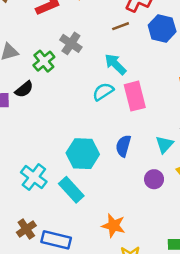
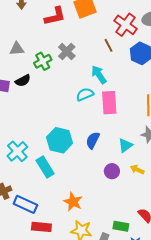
brown line: (121, 26) -> (109, 45), turned 72

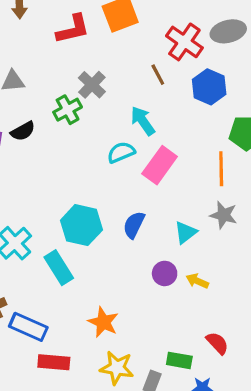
green cross: (43, 61) -> (68, 110), moved
pink rectangle: (109, 103) -> (160, 165), turned 40
yellow arrow: (137, 170) -> (197, 281), moved

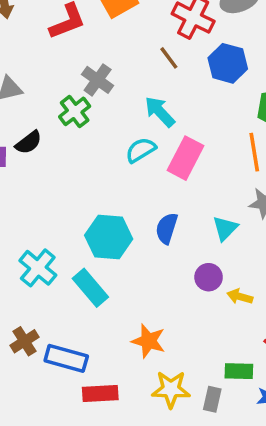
yellow arrow: (197, 281) -> (240, 297), moved

